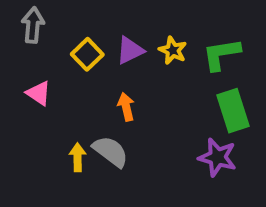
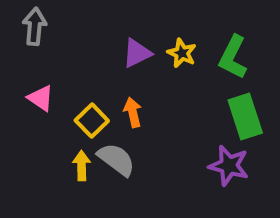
yellow square: (87, 54) -> (92, 121), moved
green L-shape: (221, 54) -> (233, 57), turned -54

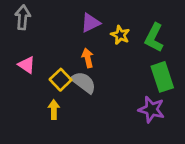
purple triangle: (137, 53) -> (90, 23), moved
orange arrow: (133, 112) -> (88, 58), moved
gray semicircle: (116, 159) -> (84, 82), moved

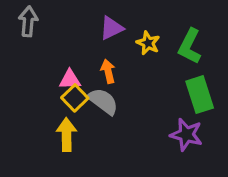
pink triangle: (27, 65) -> (70, 80), moved, turned -36
yellow arrow: (54, 110) -> (66, 135), size x1.4

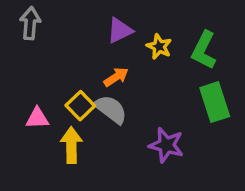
orange arrow: (108, 71) -> (116, 77), turned 70
pink triangle: (70, 80) -> (37, 118), moved
purple star: (186, 135) -> (166, 145), moved

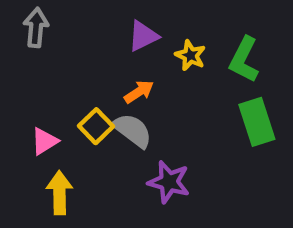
pink triangle: (37, 118) -> (44, 141), turned -30
yellow arrow: (71, 145) -> (60, 193), moved
purple star: (166, 145) -> (169, 182), moved

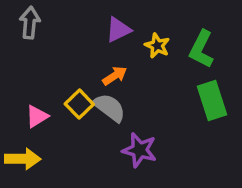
yellow arrow: (60, 193) -> (23, 159), moved, turned 92

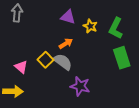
purple triangle: (118, 30) -> (68, 17), turned 42
pink triangle: (37, 116) -> (21, 67), turned -48

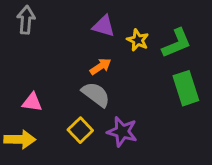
green L-shape: (116, 28) -> (177, 43), turned -140
yellow square: (46, 60) -> (80, 130), moved
pink triangle: (21, 67) -> (32, 102), turned -32

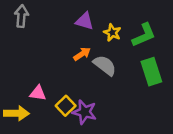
gray semicircle: (96, 94) -> (105, 65), moved
pink triangle: (32, 102) -> (38, 93), moved
purple star: (122, 132) -> (85, 112), moved

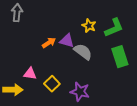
purple triangle: (85, 21) -> (67, 41), moved
orange arrow: (82, 54) -> (49, 43), moved
purple star: (85, 112) -> (80, 92), moved

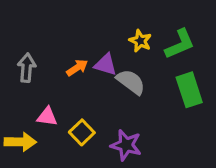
gray arrow: (17, 13) -> (27, 68), moved

